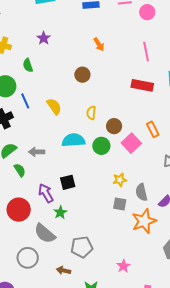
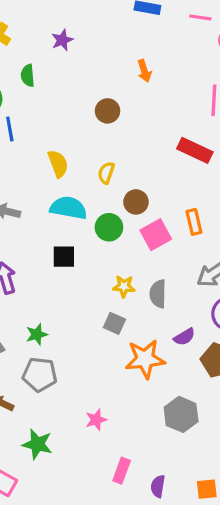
yellow semicircle: (54, 106) -> (58, 164), moved
black square: (68, 182) -> (64, 257), moved
gray semicircle: (141, 192) -> (158, 294), moved
green star: (60, 212) -> (37, 334), moved

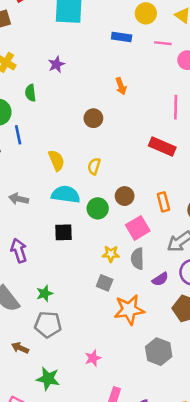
brown circle: (136, 202) -> (125, 196), moved
pink square: (156, 235) -> (138, 228), moved
purple semicircle: (184, 337) -> (160, 279), moved

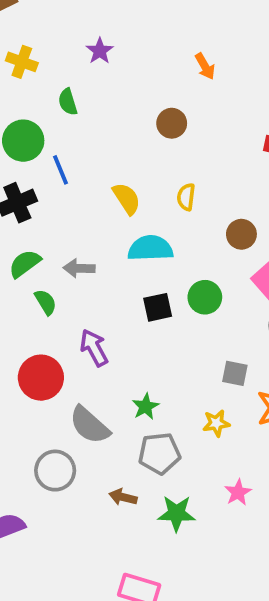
green circle: (98, 208) -> (205, 297), moved
yellow star: (111, 254) -> (216, 423), moved
green star: (48, 379) -> (176, 513), moved

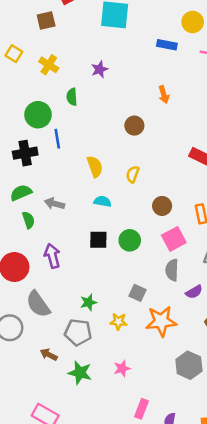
cyan semicircle: (150, 248) -> (103, 201), size x0.6
green star: (146, 407) -> (89, 302), moved

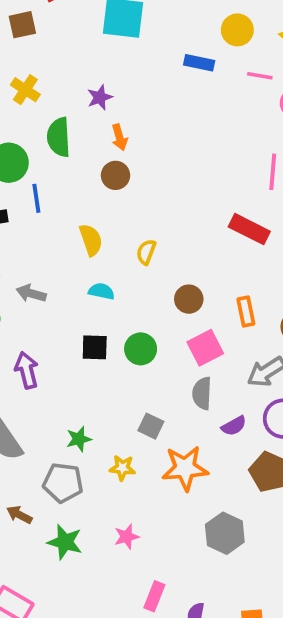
orange arrow: (164, 95) -> (119, 137), moved
green semicircle: (72, 97) -> (59, 137), size x1.5
brown circle: (134, 126) -> (115, 175), moved

